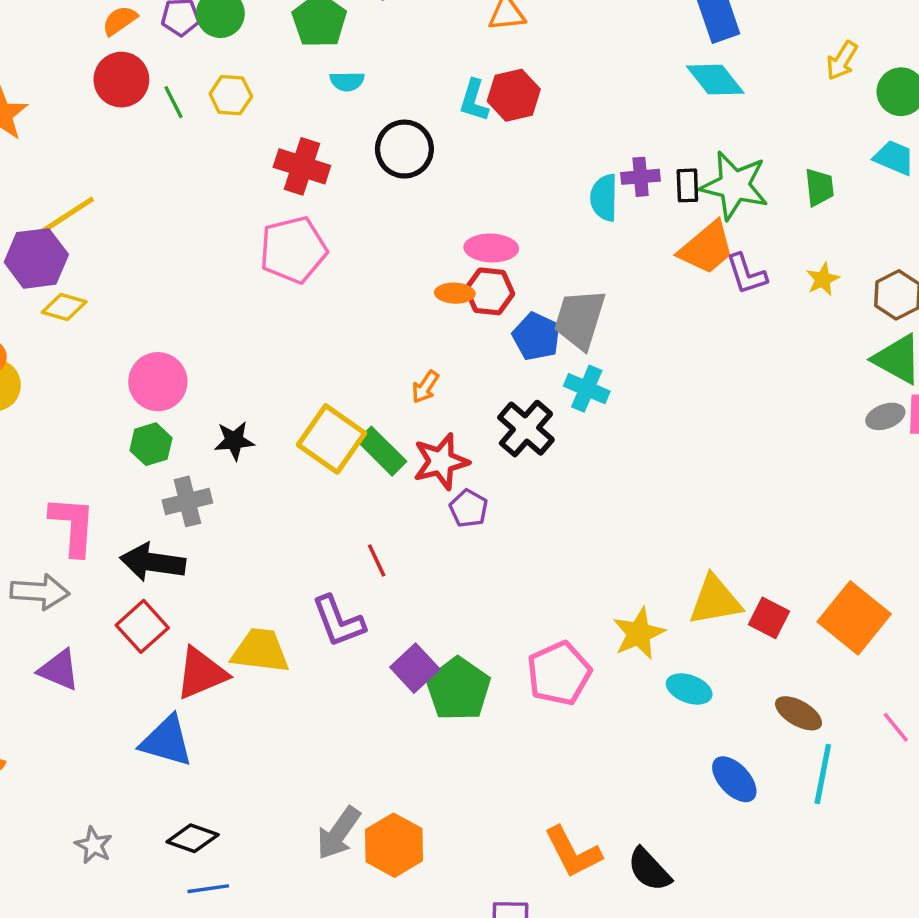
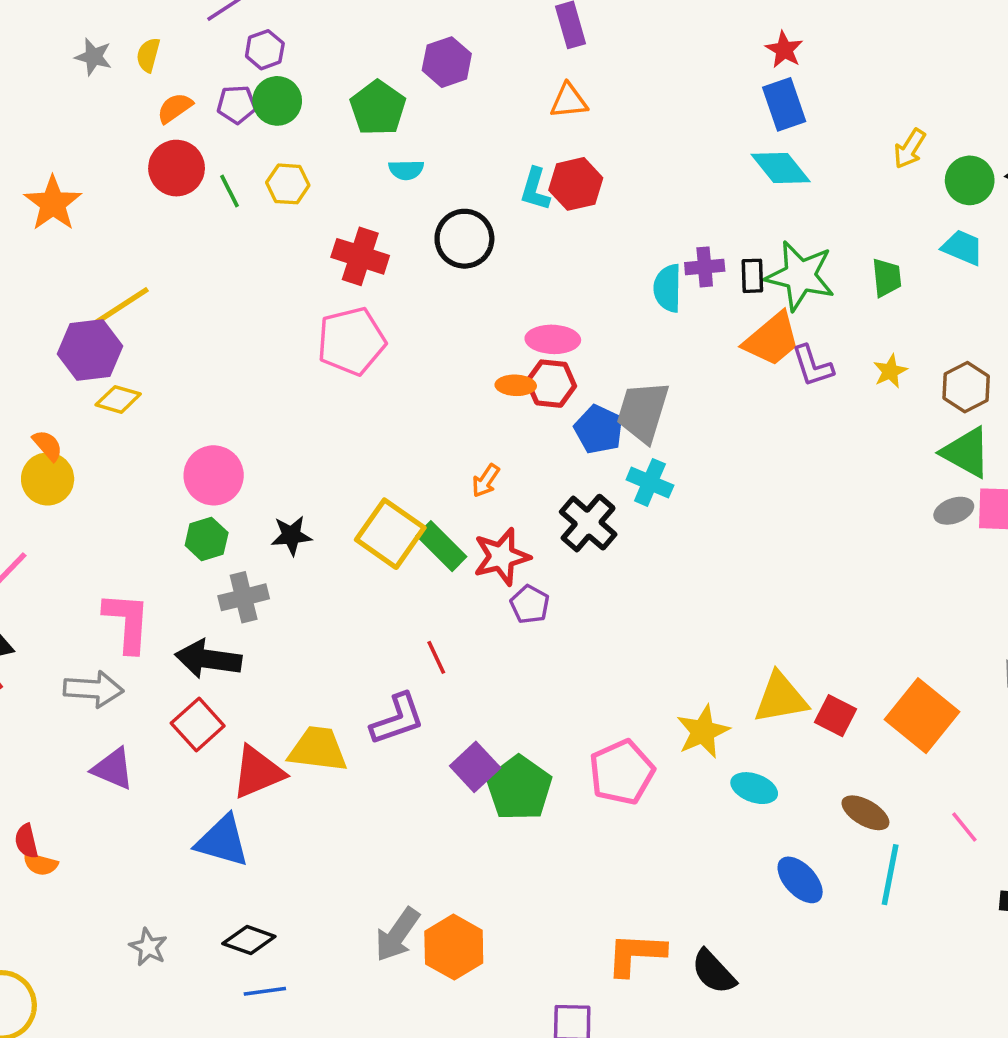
purple L-shape: (338, 621) -> (397, 719), turned -88
orange L-shape: (573, 852) -> (636, 954), turned 120

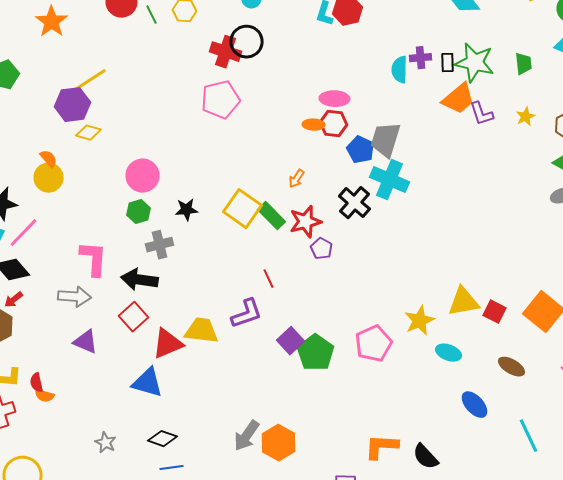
black circle: (464, 239) -> (246, 42), moved
cyan cross: (650, 482) -> (390, 180), size x1.5
cyan line: (890, 875) -> (528, 436), moved, turned -36

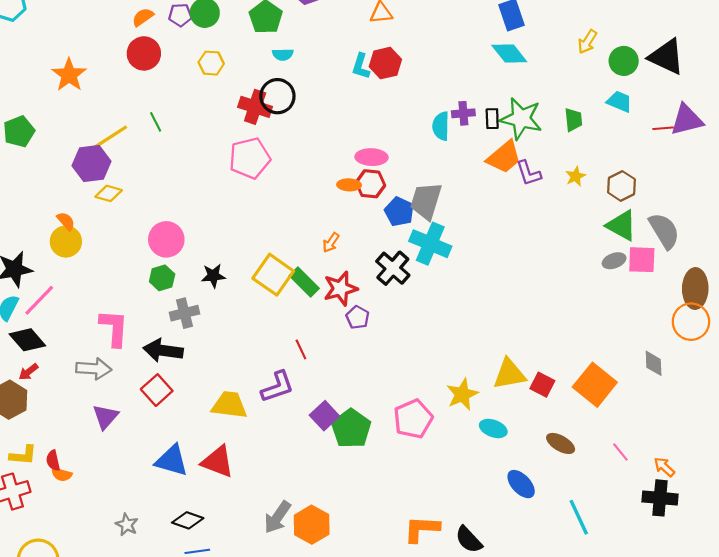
green line: (152, 15) -> (156, 122), moved
purple triangle: (86, 342) -> (105, 417), turned 48
red triangle: (168, 344) -> (218, 462), moved, turned 44

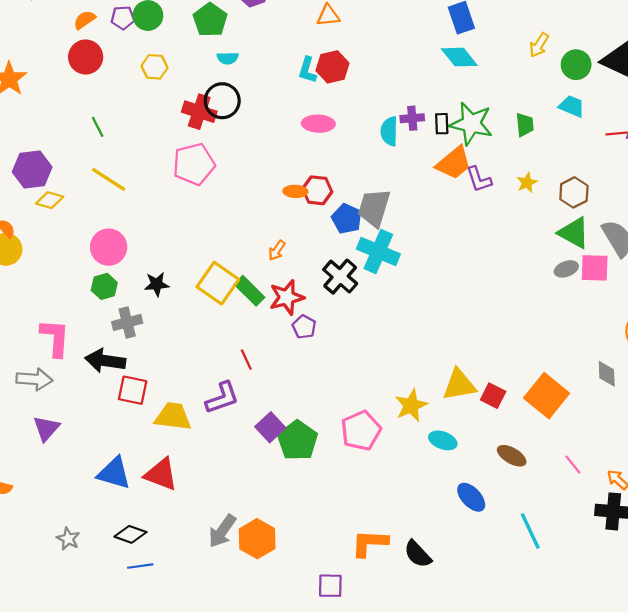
yellow line: (111, 137) -> (109, 179), moved, turned 66
pink ellipse: (371, 157) -> (318, 124), moved
red square: (157, 390) -> (133, 390), moved, turned -36

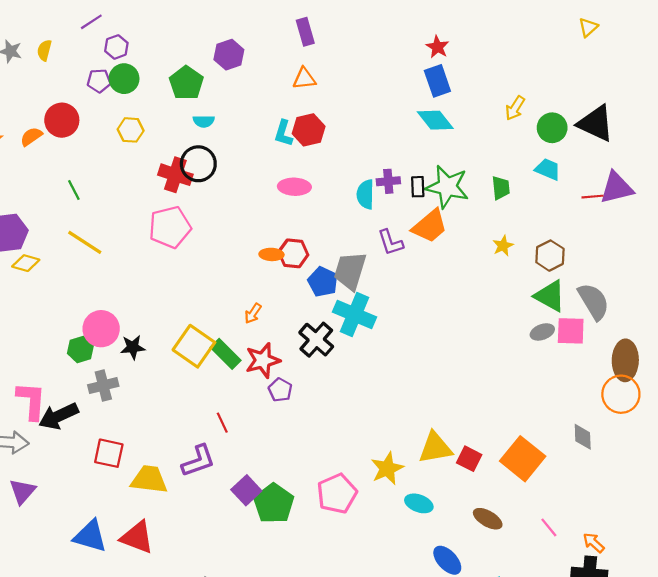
orange semicircle: (85, 20) -> (31, 137), moved
purple L-shape: (479, 179) -> (391, 242), moved
pink circle: (109, 247) -> (101, 329), moved
black arrow: (105, 361) -> (59, 416), moved, turned -33

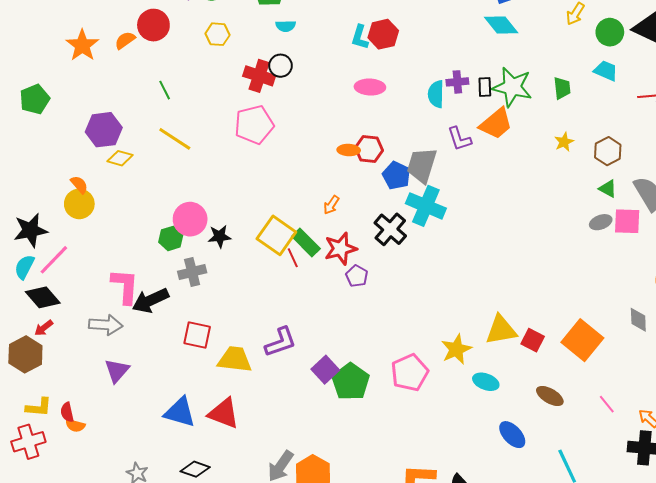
black circle: (198, 164) -> (281, 66), size x0.7
green triangle: (550, 296) -> (608, 189), size x0.6
red line: (222, 423) -> (293, 258), moved

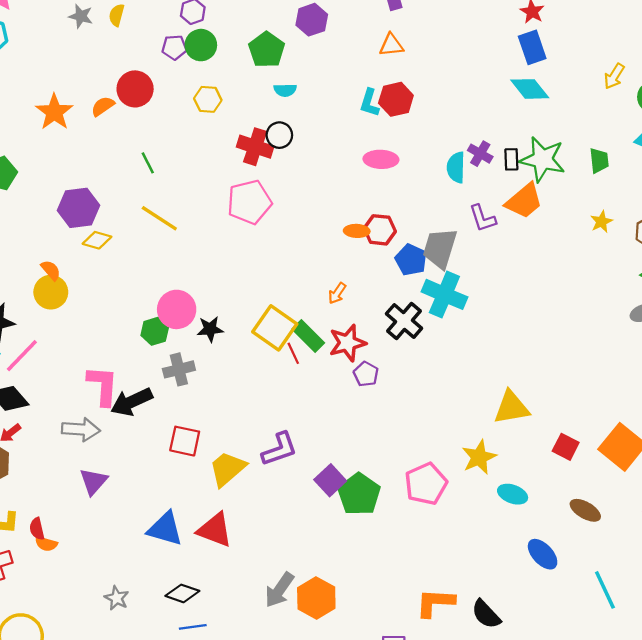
purple cross: (457, 82) -> (480, 154), turned 35
yellow triangle: (501, 330) -> (511, 408), moved
yellow trapezoid: (235, 359) -> (227, 469), turned -48

